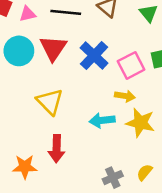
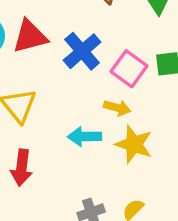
red triangle: (53, 48) -> (30, 36), turned 36
pink square: (131, 65) -> (129, 69), turned -32

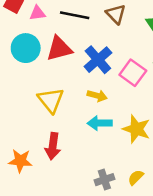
yellow arrow: (117, 108) -> (97, 96), moved

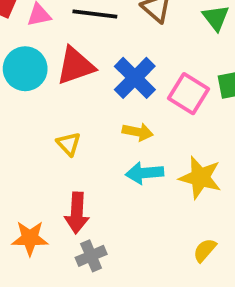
yellow triangle: (51, 100) -> (69, 144), size x0.6
gray cross: (104, 180) -> (91, 256), moved

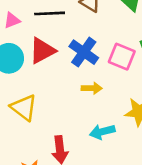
yellow triangle: (69, 144) -> (24, 107), moved, size x1.6
cyan arrow: (144, 173) -> (102, 132), moved

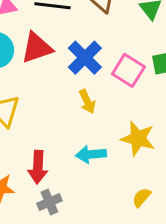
yellow arrow: (92, 88) -> (87, 101), turned 54

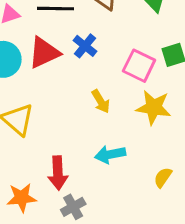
blue cross: (85, 58) -> (85, 46), moved, size x0.7
yellow star: (138, 138) -> (154, 107), moved
yellow semicircle: (142, 197) -> (163, 177), moved

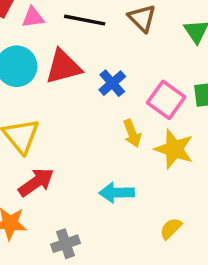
blue cross: (85, 46) -> (112, 83), moved
yellow arrow: (101, 101) -> (132, 133), moved
red arrow: (58, 173) -> (36, 182), moved, turned -132

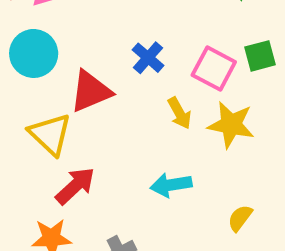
red triangle: (63, 67) -> (91, 91), moved

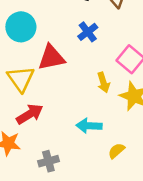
blue cross: (148, 58) -> (88, 32), moved
yellow semicircle: (240, 218) -> (116, 151), moved

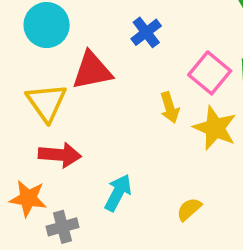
red arrow: (30, 114) -> (60, 155), turned 36
cyan arrow: (89, 126) -> (118, 193), moved, turned 115
gray cross: (48, 161) -> (63, 227), moved

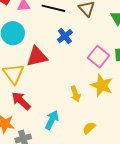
yellow arrow: (170, 108) -> (75, 94), moved
red arrow: (60, 155) -> (21, 101), turned -140

